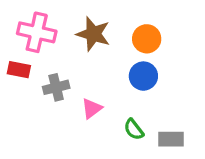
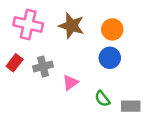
red rectangle: (19, 70) -> (15, 63), moved, turned -63

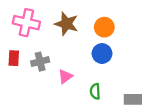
red rectangle: (15, 63) -> (14, 58), turned -35
green semicircle: (102, 99) -> (95, 91), turned 35
gray rectangle: (131, 106) -> (133, 99), moved

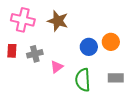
orange circle: (104, 27) -> (111, 42), moved
green semicircle: (95, 91) -> (83, 80), size x1.6
gray rectangle: (133, 99) -> (116, 78), moved

